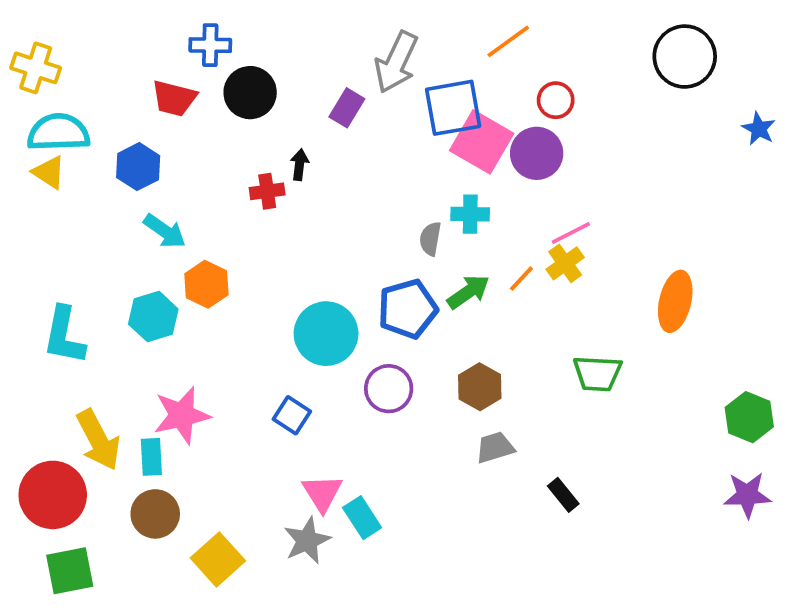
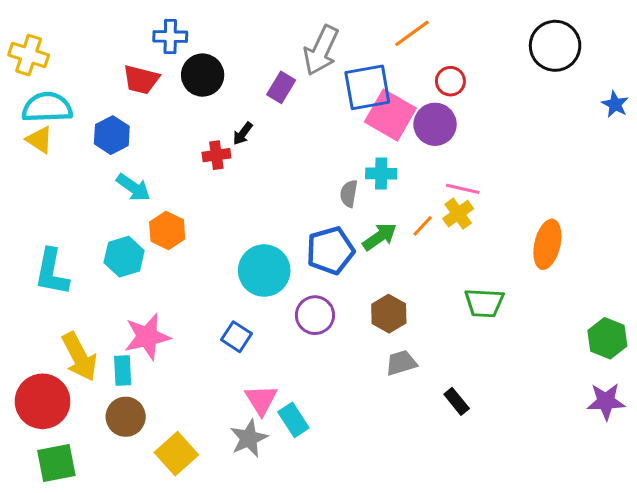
black arrow: (299, 165) -> (243, 134), turned -150
pink line: (571, 233) -> (463, 189), turned 40

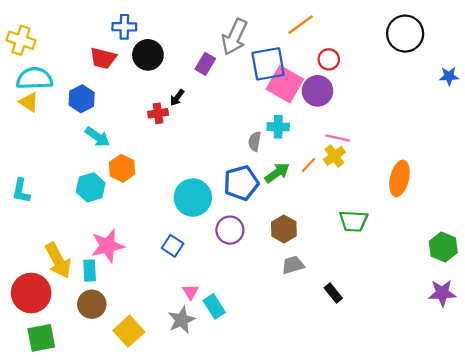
blue star: (615, 104) -> (449, 76), turned -30
cyan L-shape: (52, 272) -> (21, 191), moved, size x0.7
pink triangle: (261, 400) -> (191, 292), size x0.7

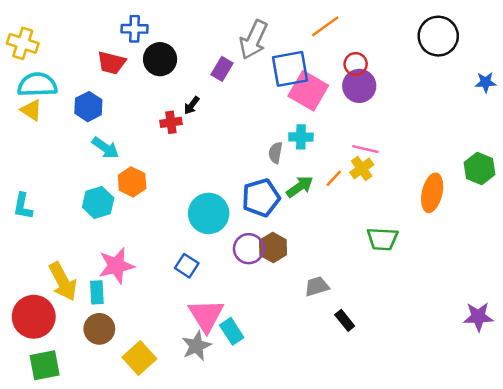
purple circle: (318, 91) -> (359, 86), moved
brown hexagon: (284, 229) -> (273, 247), moved
green hexagon: (443, 247) -> (480, 169), moved
pink triangle: (191, 292) -> (206, 315), size x2.0
black rectangle: (333, 293) -> (345, 320), moved

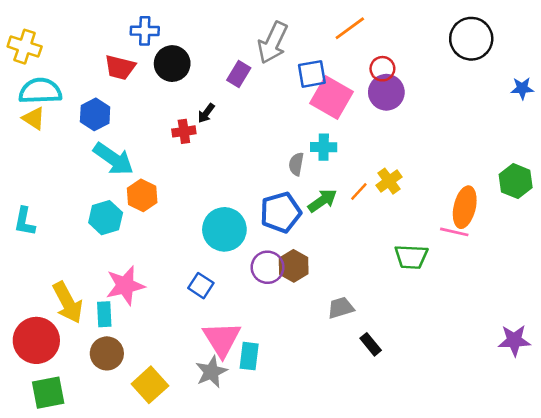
blue square: (290, 69) -> (312, 74), size x0.7
cyan arrow: (105, 148) -> (113, 159), size x1.4
pink line: (365, 149) -> (454, 232), moved
cyan rectangle: (232, 331) -> (249, 356), turned 40

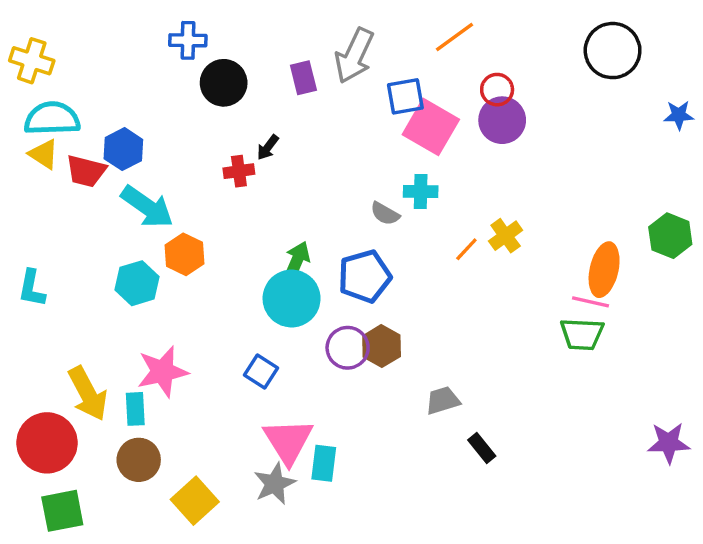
red trapezoid: (120, 67) -> (86, 171), moved
purple rectangle: (239, 74) -> (303, 78), moved, turned -45
gray semicircle: (296, 164) -> (385, 214), turned -70
green arrow: (322, 201) -> (297, 261), moved, turned -32
green trapezoid: (411, 257) -> (582, 334), moved

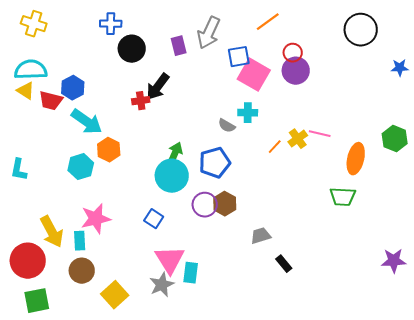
yellow cross: (32, 61) -> (34, 24), moved
black arrow: (268, 147) -> (158, 87), size x1.8
pink line: (590, 302) -> (320, 134), moved

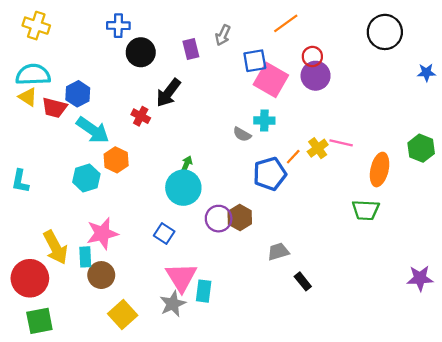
gray arrow: (209, 33) -> (223, 35), size x0.6
red cross: (141, 101) -> (141, 116), moved, turned 36
green arrow: (175, 154) -> (187, 164), size x0.7
blue pentagon: (215, 163) -> (270, 174), moved
brown circle: (82, 271) -> (101, 275), moved

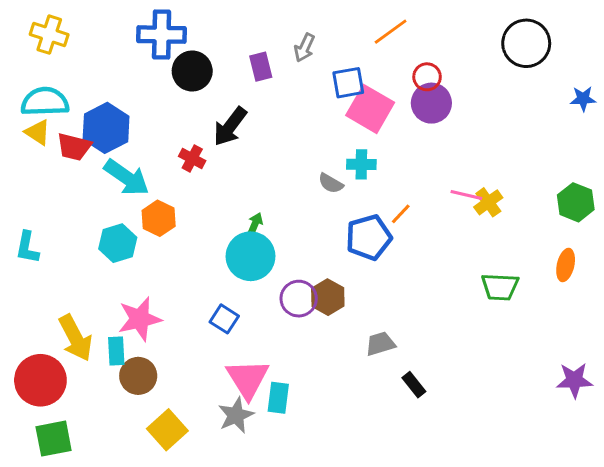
blue cross: (118, 26) -> (162, 35), size x1.5
blue hexagon: (78, 94) -> (106, 128), size x1.4
yellow cross: (318, 148) -> (488, 202), moved
orange ellipse: (380, 170) -> (566, 265), moved, size x0.7

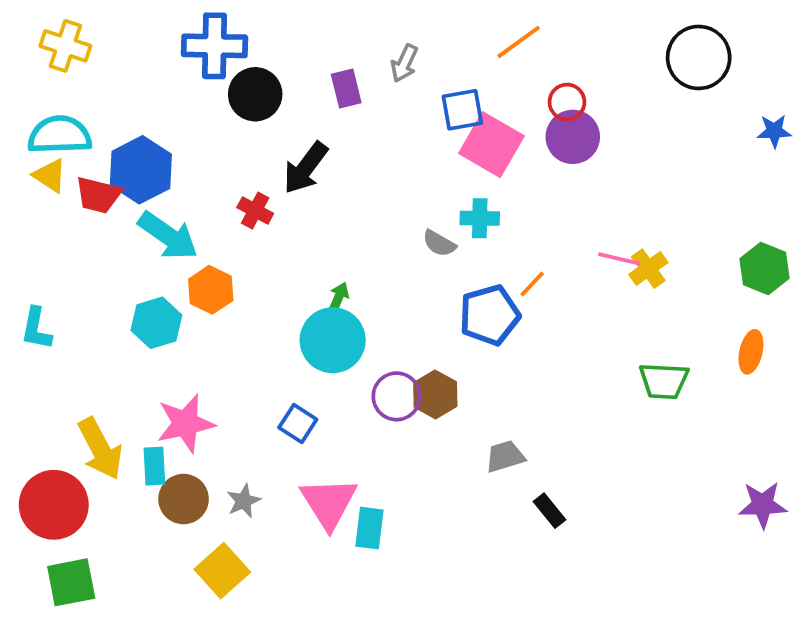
gray star: (236, 415) -> (244, 501), moved, size x0.7

